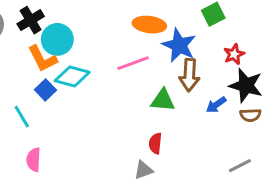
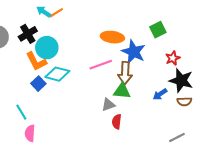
brown arrow: (189, 75) -> (125, 73), moved
cyan line: (22, 117) -> (21, 112), moved
gray triangle: (143, 170) -> (108, 105), moved

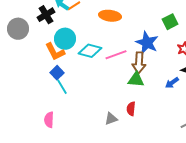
black cross: (28, 34) -> (46, 15), moved
orange ellipse: (112, 37) -> (110, 16), moved
cyan diamond: (57, 74) -> (90, 51), moved
gray triangle: (108, 105) -> (111, 119), moved
cyan line: (21, 112) -> (62, 87), moved

